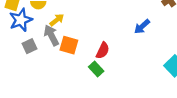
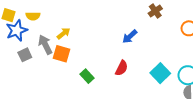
yellow arrow: (57, 20) -> (64, 33), moved
red semicircle: (103, 51) -> (122, 68), moved

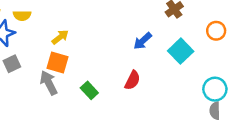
gray arrow: (45, 45) -> (49, 83), moved
cyan square: (160, 73) -> (181, 51), moved

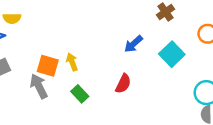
yellow arrow: (60, 37) -> (72, 62), moved, turned -72

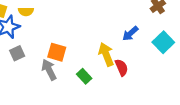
yellow arrow: (72, 62) -> (106, 54), moved, size x1.5
red semicircle: (123, 84) -> (122, 68), turned -49

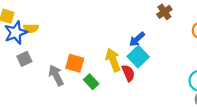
yellow semicircle: (26, 11) -> (31, 28), moved
cyan square: (163, 42) -> (138, 57), moved
orange square: (57, 52) -> (75, 63), moved

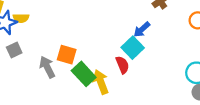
blue arrow: (137, 39) -> (142, 29), moved
yellow arrow: (113, 60) -> (101, 82), moved
green rectangle: (91, 82) -> (84, 74), size x1.5

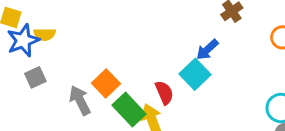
orange square: (67, 55) -> (106, 83), turned 30
red semicircle: (122, 65) -> (164, 93), moved

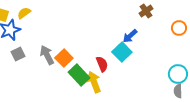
yellow semicircle: (45, 34) -> (24, 13), moved, turned 144
gray arrow: (80, 100) -> (47, 55), moved

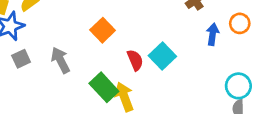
blue arrow: (130, 36) -> (213, 34), moved, turned 140
orange square: (64, 58) -> (103, 30), moved
red semicircle: (102, 64) -> (135, 60), moved

